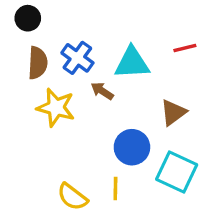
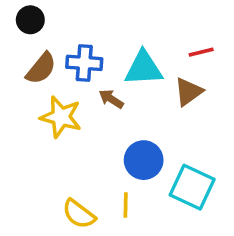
blue cross: (77, 58) -> (84, 63), turned -32
brown semicircle: (38, 63) -> (41, 68), turned 36
brown triangle: (173, 112) -> (189, 92), moved

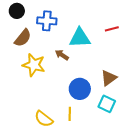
blue cross: (84, 63) -> (47, 21), moved
brown triangle: (189, 92) -> (109, 78), moved
cyan square: (192, 187) -> (107, 104), size x0.7

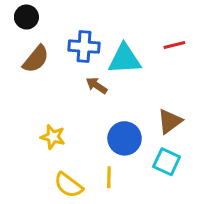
blue cross: (47, 21) -> (84, 47), moved
yellow star: (34, 65) -> (53, 137), moved, size x0.7

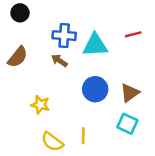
brown semicircle: (36, 59) -> (18, 57), moved
brown arrow: (97, 85) -> (59, 61), moved
blue circle: (125, 138) -> (95, 89), moved

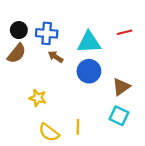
black circle: (20, 13) -> (19, 30), moved
blue cross: (64, 36) -> (47, 33), moved
blue circle: (95, 89) -> (89, 71), moved

